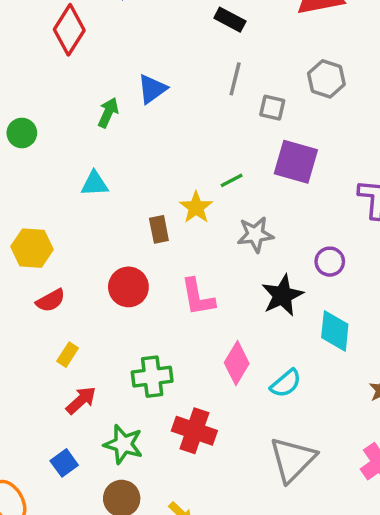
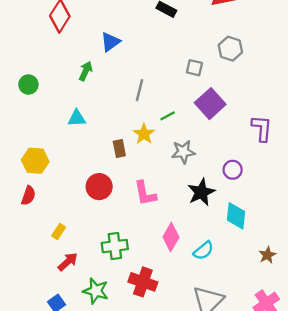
gray line: (235, 79) -> (140, 90), moved
blue triangle: (152, 89) -> (110, 42), moved
purple square: (296, 162) -> (210, 104), turned 32
red semicircle: (51, 300) -> (28, 196), moved, turned -42

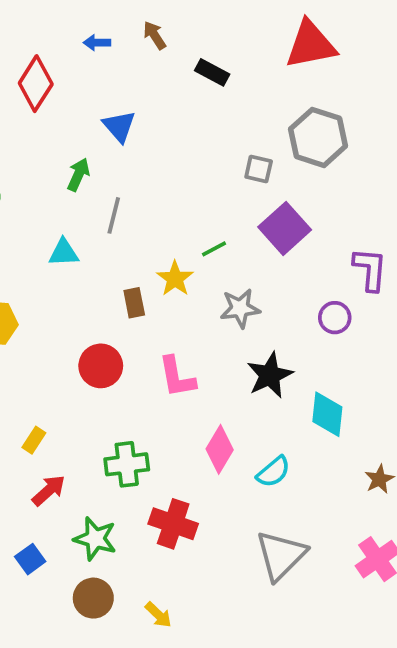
blue triangle: (110, 42) -> (119, 126), turned -35
gray hexagon: (230, 49) -> (318, 137), size x1.4
gray line: (140, 90) -> (114, 215), moved
purple circle: (233, 170) -> (335, 318), moved

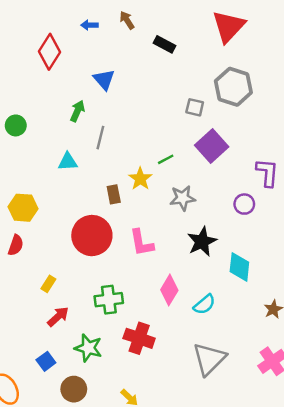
red triangle: (311, 45) -> (229, 26), turned -36
red circle: (101, 366) -> (92, 236), size x1.4
brown circle: (93, 598) -> (74, 389), moved

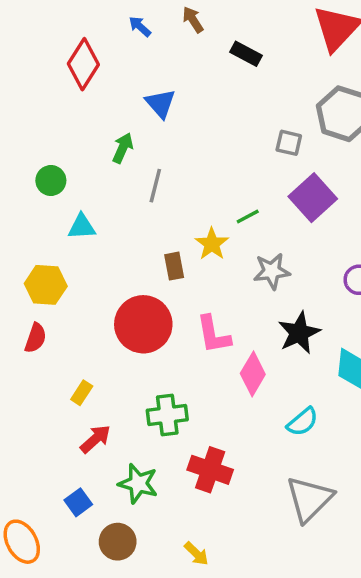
blue arrow: (89, 25) -> (140, 26), turned 42
green circle: (16, 125) -> (51, 180), moved
cyan triangle: (68, 162) -> (82, 227), moved
pink diamond: (169, 290) -> (253, 374), moved

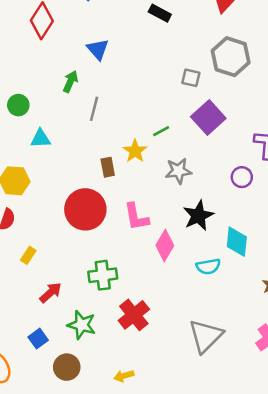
yellow rectangle: (82, 393) -> (28, 255), moved
cyan semicircle: (302, 422) -> (208, 267), moved, turned 30
red cross: (210, 470) -> (134, 315), turned 32
yellow arrow: (196, 554) -> (124, 376), turned 120

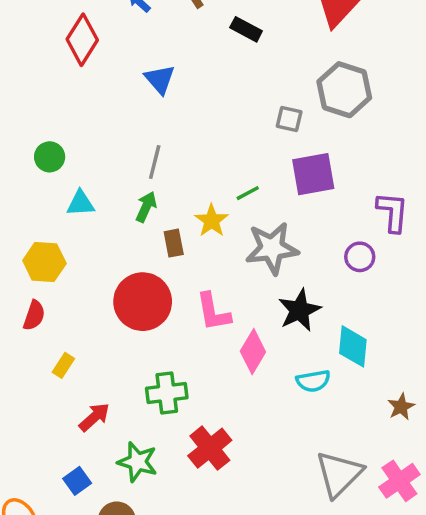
green arrow: (70, 81) -> (146, 207), moved
purple square: (208, 118) -> (313, 174), turned 32
gray star: (178, 171) -> (272, 248), size x1.4
gray triangle: (206, 336) -> (339, 474), moved

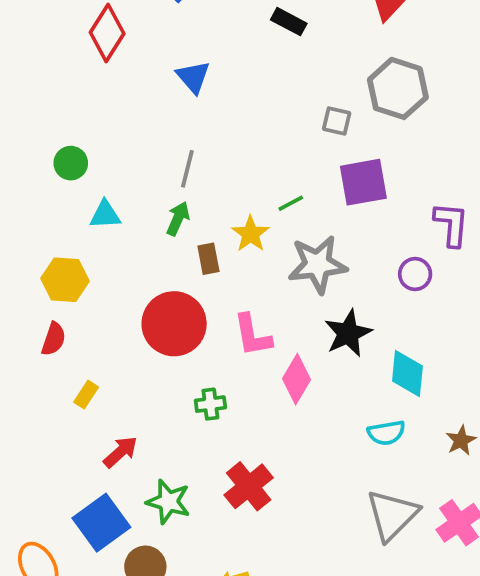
cyan semicircle: (313, 381) -> (386, 433), moved
green cross: (167, 393) -> (210, 404), moved, size x0.7
blue square: (77, 481) -> (101, 523), size x1.8

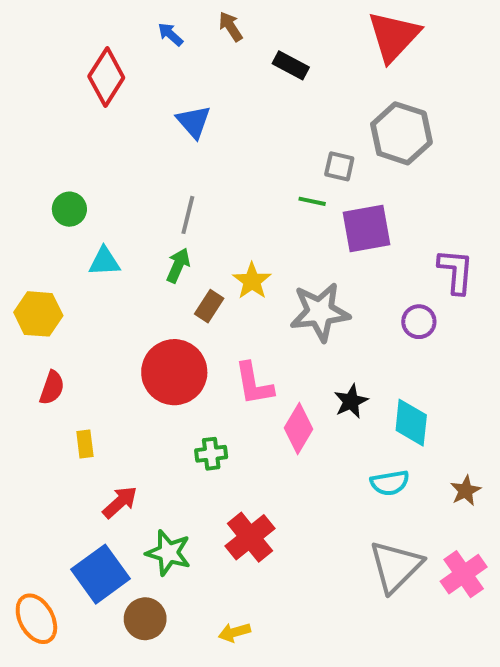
green line: (291, 203) -> (312, 201), moved, turned 40
brown rectangle: (208, 259) -> (209, 306), turned 44
yellow hexagon: (65, 280) -> (38, 314), moved
black star: (348, 333) -> (351, 401), moved, size x0.7
yellow rectangle: (86, 395) -> (85, 444), turned -40

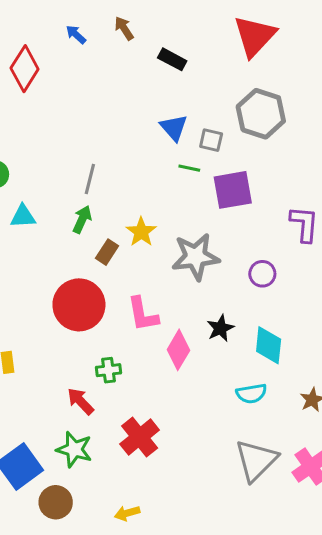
blue triangle: (194, 122) -> (174, 128), moved
purple circle: (419, 322) -> (262, 274), moved
red arrow: (120, 502) -> (81, 401), moved, turned -92

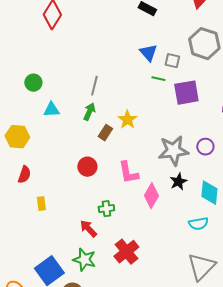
gray star: (196, 257) -> (173, 151), moved
red circle: (79, 305) -> (87, 167), size x0.6

